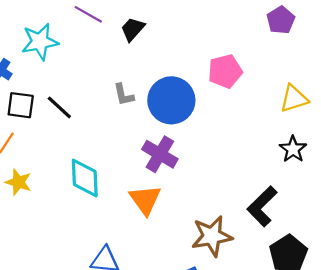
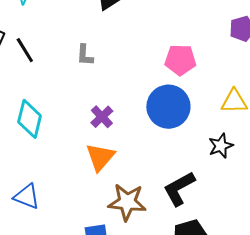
blue circle: (171, 100) -> (168, 107), moved
purple cross: (160, 154) -> (102, 117), size x0.7
orange triangle: (145, 200) -> (100, 157), moved

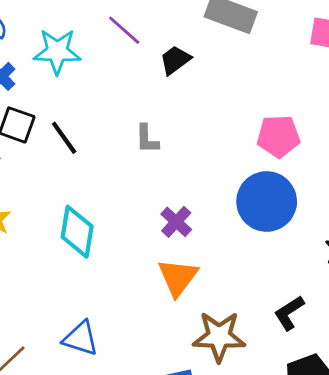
black L-shape: (179, 189) -> (289, 313), size x0.7

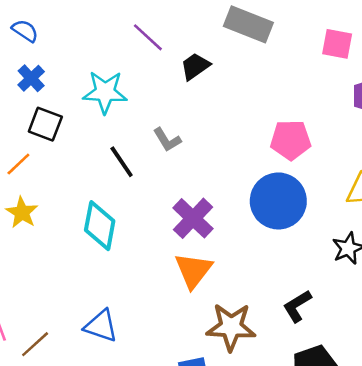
cyan star: (57, 51) -> (105, 92), moved
black line: (64, 138) -> (122, 162), moved
gray L-shape: (147, 139) -> (167, 140), turned -32
purple cross: (176, 222) -> (193, 218), size x1.4

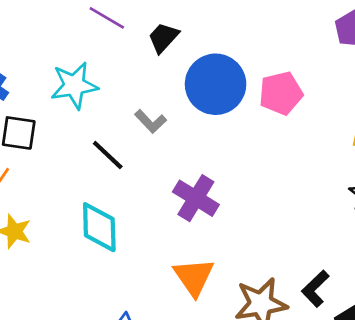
blue circle: (278, 201) -> (216, 84), moved
orange triangle: (193, 270) -> (194, 277), moved
black L-shape: (297, 306) -> (315, 289), moved

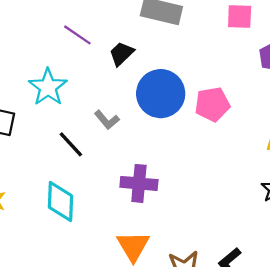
cyan star: (74, 85) -> (48, 87), turned -30
purple cross: (196, 198) -> (139, 183), turned -30

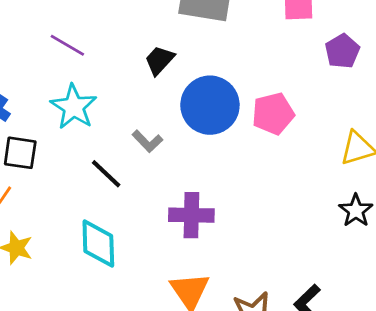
purple line: (77, 35) -> (67, 45), moved

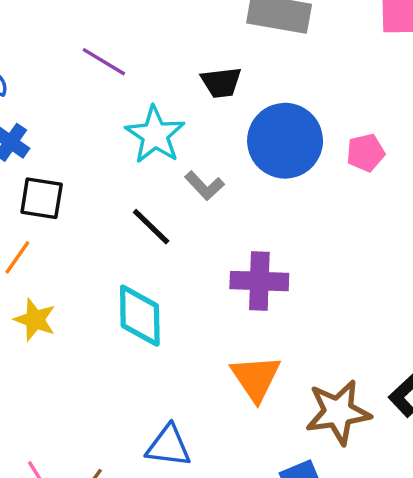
black trapezoid: (159, 60) -> (221, 82), turned -140
cyan star: (74, 107) -> (155, 135), moved
pink pentagon: (273, 114) -> (365, 153), size x0.7

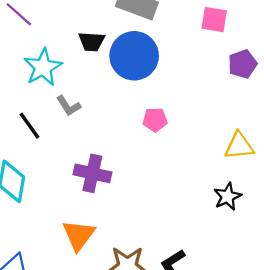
blue circle: (285, 141) -> (134, 56), moved
pink pentagon: (365, 153) -> (155, 120), moved

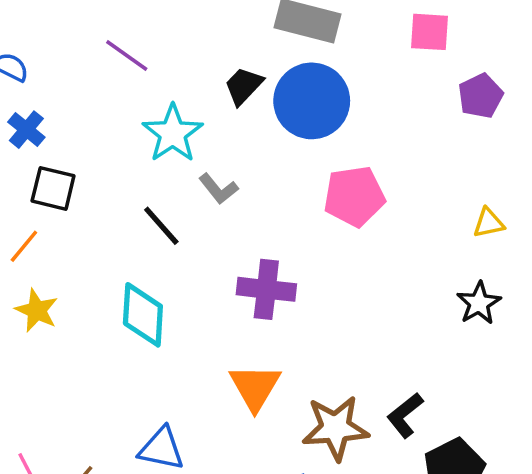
black trapezoid: (92, 42) -> (244, 86), turned 136
pink pentagon: (155, 120) -> (354, 196), size x1.6
yellow triangle: (239, 146) -> (489, 223), size x0.7

